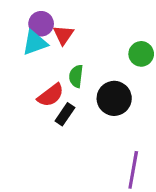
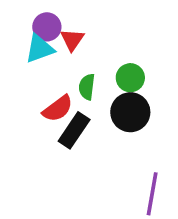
green circle: (141, 54) -> (130, 78), moved
black rectangle: (65, 114) -> (74, 130), size x1.4

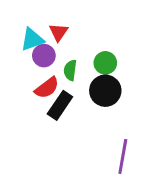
purple circle: (47, 27) -> (44, 56), moved

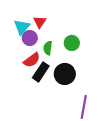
cyan triangle: (32, 39) -> (22, 27), turned -30
black circle: (105, 91) -> (65, 74), moved

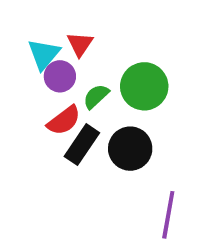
green circle: (72, 43) -> (144, 86), size x1.5
green semicircle: (48, 48) -> (96, 96), turned 40

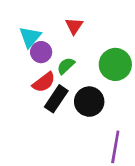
red triangle: (80, 44) -> (74, 26), moved
green circle: (144, 86) -> (115, 64), moved

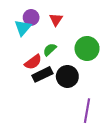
purple circle: (41, 52) -> (31, 17), moved
black rectangle: (56, 99) -> (42, 74), turned 30

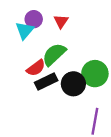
green circle: (87, 49) -> (95, 74), moved
green semicircle: (50, 50) -> (54, 54), size x1.6

